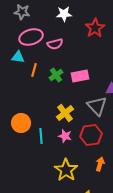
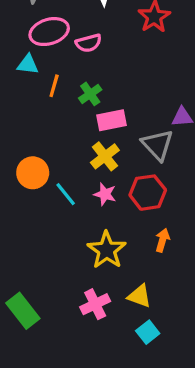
pink rectangle: (80, 76) -> (112, 120), moved
cyan line: (41, 136) -> (66, 194), turned -35

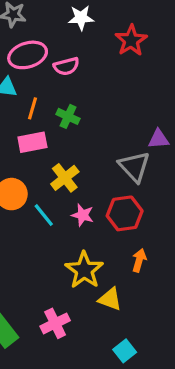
green cross: (90, 94) -> (68, 116), turned -30
pink rectangle: (112, 120) -> (32, 142), moved
yellow cross: (105, 156) -> (65, 178), moved
yellow triangle: (139, 296) -> (110, 299), moved
pink cross: (95, 304) -> (55, 323), moved

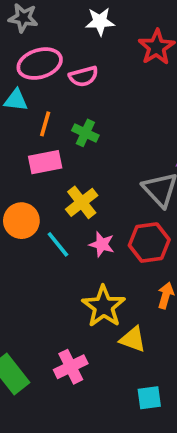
cyan square: (125, 351) -> (149, 398), turned 30

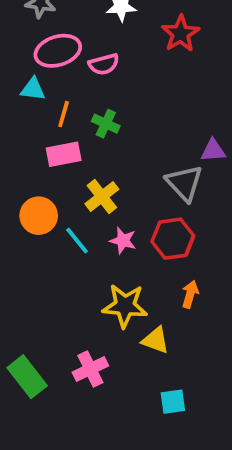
yellow star: (104, 306) -> (125, 306), turned -30

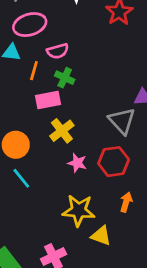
pink semicircle: (104, 64) -> (58, 51), moved
pink rectangle: (64, 154) -> (48, 100), moved
cyan line: (77, 241) -> (21, 178), moved

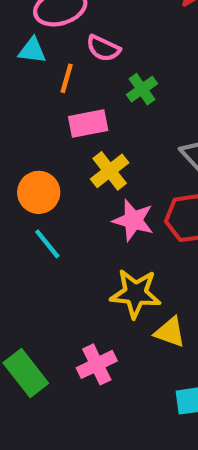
pink semicircle: (58, 51) -> (103, 48), turned 40
green cross: (65, 78) -> (142, 89), moved, turned 30
pink star: (77, 163) -> (133, 220), size x1.4

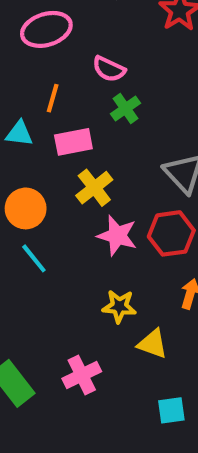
pink semicircle: (103, 48) -> (109, 69), moved
cyan triangle: (32, 50) -> (19, 134), moved
yellow star: (135, 293) -> (119, 306), size x0.7

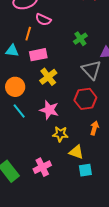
pink semicircle: (109, 69) -> (43, 20), moved
green cross: (126, 109) -> (80, 39), moved
pink star: (117, 236) -> (49, 110), moved
cyan square: (171, 410) -> (85, 170), moved

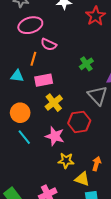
red hexagon: (85, 99) -> (79, 122), moved
orange arrow: (94, 128) -> (97, 164), moved

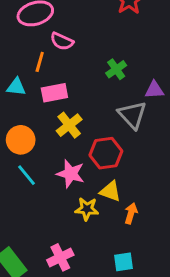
yellow triangle: (82, 179) -> (110, 191), moved

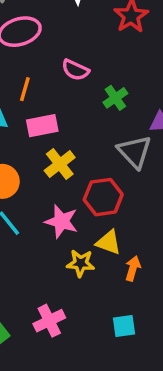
pink semicircle: (62, 41) -> (75, 70), moved

